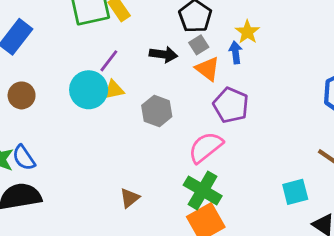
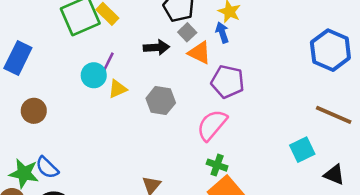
cyan circle: (89, 90) -> (94, 75), moved, size x0.7
green cross: (203, 190) -> (217, 165), size x0.6

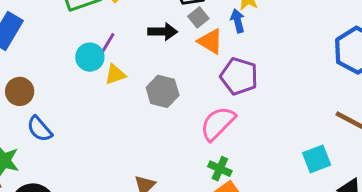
blue semicircle: (47, 167) -> (40, 129), moved

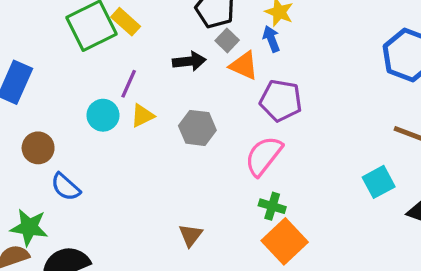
cyan circle: (90, 57) -> (103, 115), moved

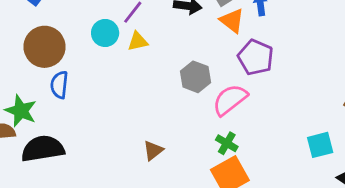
gray hexagon: (197, 128) -> (196, 77), moved
brown circle: (38, 148) -> (45, 47), size x1.5
blue semicircle: (66, 187) -> (59, 85), turned 40

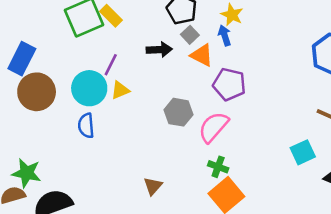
cyan circle: (105, 33) -> (89, 88), size x1.4
brown circle: (45, 47) -> (37, 92), moved
blue semicircle: (59, 85) -> (86, 126), moved

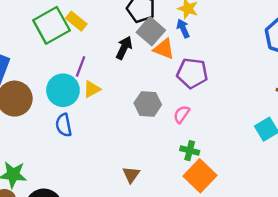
gray square: (190, 35) -> (151, 31), size x1.6
black arrow: (159, 50) -> (124, 48), turned -55
pink semicircle: (213, 127) -> (182, 114), size x0.6

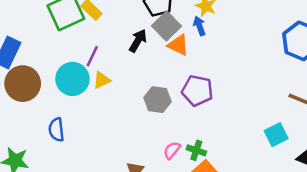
purple pentagon: (192, 73) -> (197, 91), moved
pink semicircle: (182, 114) -> (172, 150), moved
blue semicircle: (64, 125) -> (56, 130), moved

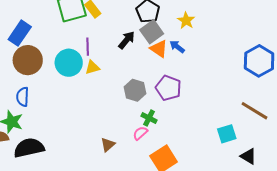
blue arrow: (199, 26) -> (177, 47), moved, turned -42
purple line: (92, 56) -> (88, 47), turned -36
blue semicircle: (56, 130) -> (23, 97), moved
green cross: (196, 150) -> (149, 118), moved

